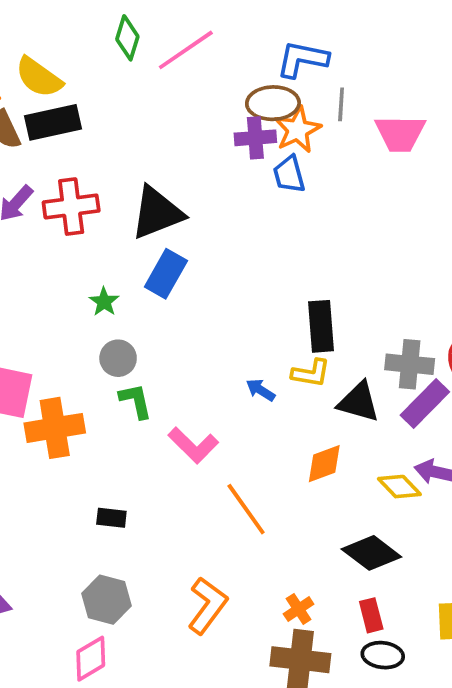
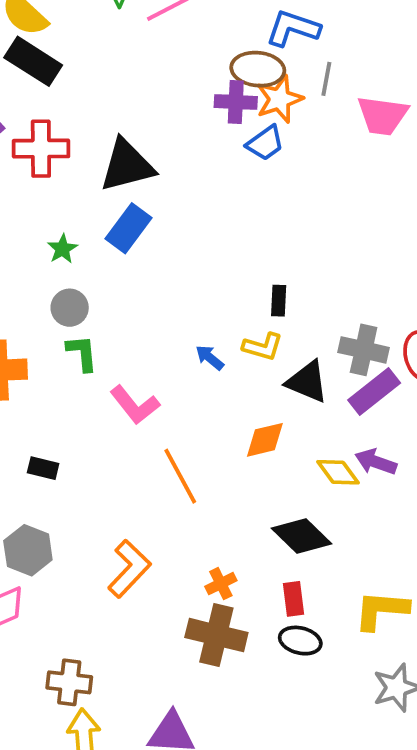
black rectangle: (53, 122) -> (33, 61), turned 38
blue trapezoid: (289, 174) -> (265, 143), turned -117
black rectangle: (321, 326) -> (279, 301), size x0.6

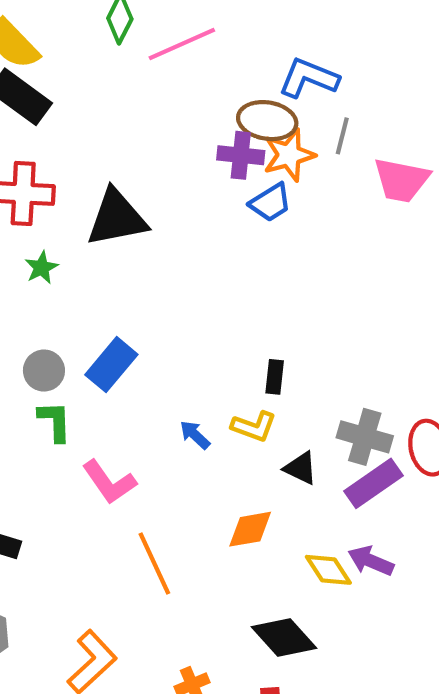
blue rectangle: (129, 228) -> (111, 365), moved
green star: (62, 249) -> (41, 268), moved
black triangle: (307, 382) -> (301, 468), size x0.7

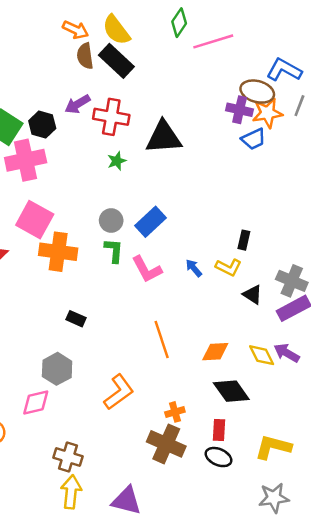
pink L-shape: (109, 482) -> (147, 269), moved
orange diamond: (250, 529) -> (215, 352), moved

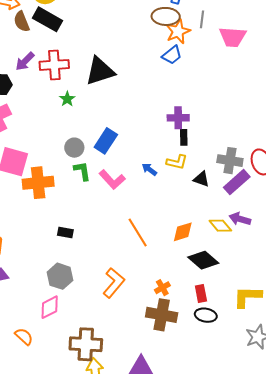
purple cross: (240, 110) -> (178, 118), moved
brown cross: (68, 457) -> (86, 344), size x1.4

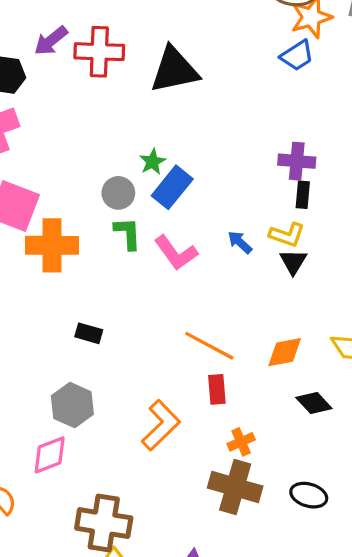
green star: (67, 99) -> (152, 162), moved
black triangle: (201, 179) -> (293, 262), moved, turned 36
orange line: (138, 233) -> (209, 346), turned -36
black diamond: (203, 260) -> (314, 403), size x0.7
red rectangle: (201, 293) -> (217, 389), moved

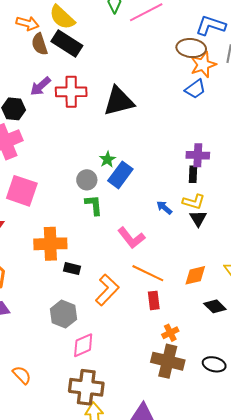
black rectangle: (303, 195) -> (193, 174), moved
orange cross: (52, 245) -> (50, 244), moved
pink L-shape: (176, 253) -> (131, 238), moved
orange L-shape: (161, 425) -> (107, 290), moved
pink diamond: (50, 455) -> (83, 345), moved

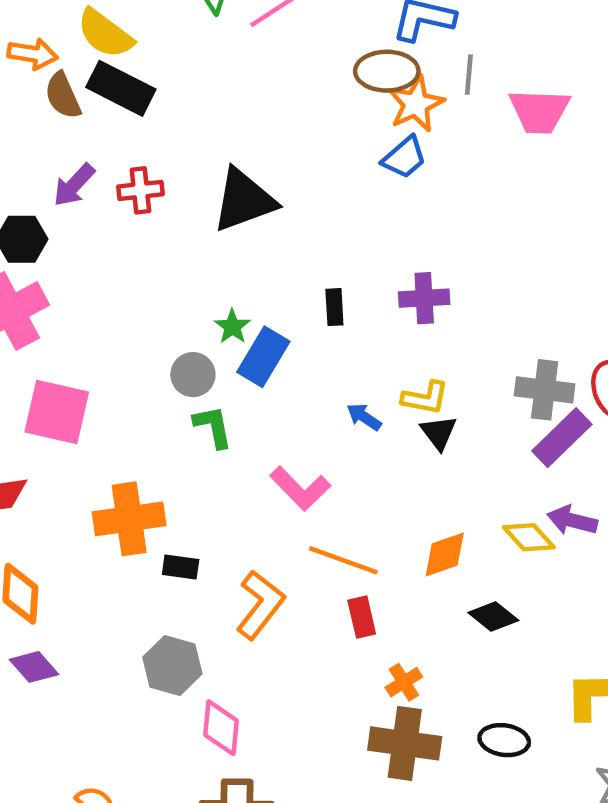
red cross: (71, 92) -> (140, 190), size x0.7
black rectangle: (193, 174) -> (334, 307), moved
pink diamond: (83, 345) -> (221, 728), turned -55

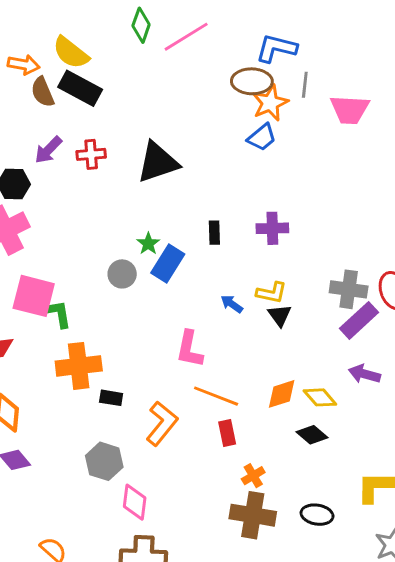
green L-shape: (213, 427) -> (59, 314), moved
pink L-shape: (300, 488) -> (189, 349), turned 54
yellow diamond: (529, 537) -> (320, 397), moved

